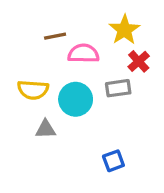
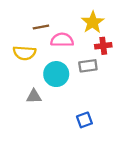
red cross: (139, 61) -> (103, 46), turned 35
yellow semicircle: (33, 90) -> (24, 53), moved

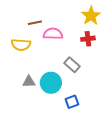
yellow star: (93, 22) -> (91, 16), moved
gray rectangle: (88, 66) -> (72, 65), moved, turned 49
cyan circle: (56, 74) -> (51, 83), moved

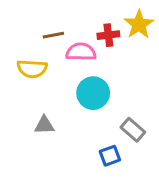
red cross: (88, 39) -> (108, 35), moved
gray rectangle: (72, 65) -> (133, 130), moved
cyan circle: (51, 83) -> (93, 93), moved

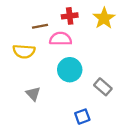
red cross: (108, 35) -> (70, 16), moved
gray triangle: (44, 125) -> (33, 94), turned 49
gray rectangle: (133, 130) -> (103, 87), moved

